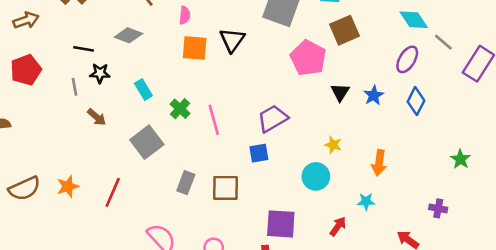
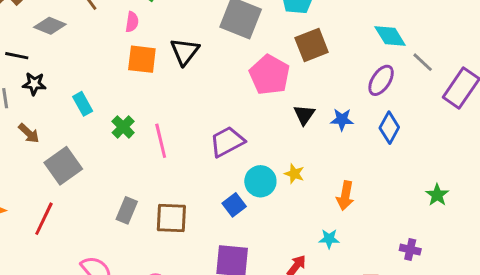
gray diamond: (128, 35) -> (50, 26), moved
blue star: (374, 95) -> (342, 120), turned 30
gray square: (147, 142) -> (63, 166), moved
blue square: (259, 153) -> (234, 205), moved, turned -30
cyan circle: (316, 176) -> (260, 181), moved

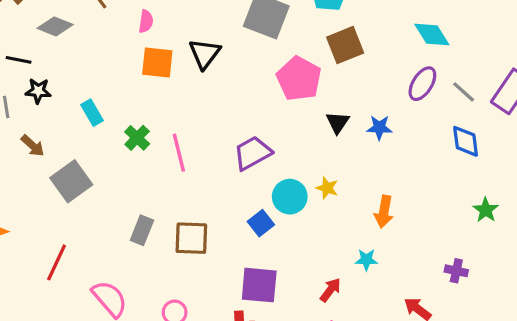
gray line: (423, 62) -> (464, 92), moved
blue diamond: (389, 128) -> (466, 141), moved, turned -36
red line: (44, 219) -> (57, 262), moved

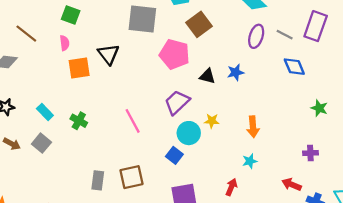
black triangle: (338, 122) -> (207, 76), turned -35
pink line: (179, 153) -> (133, 121), moved
purple trapezoid: (253, 153) -> (177, 102), moved
gray square: (71, 181) -> (41, 143), moved, size x0.7

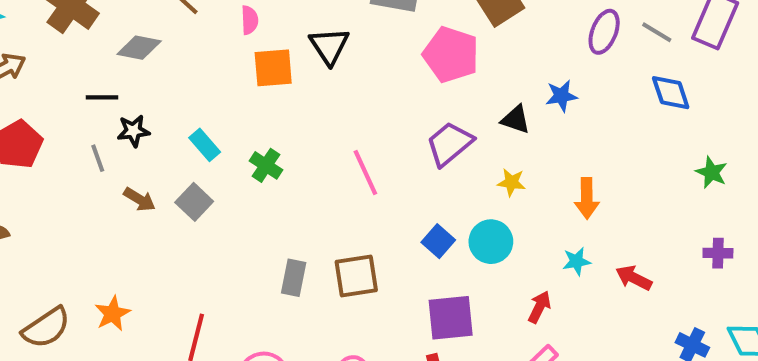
black triangle: (207, 76) -> (516, 119), moved
cyan circle: (189, 133) -> (491, 242), moved
purple cross: (310, 153) -> (718, 253), moved
red arrow: (292, 184) -> (634, 278), moved

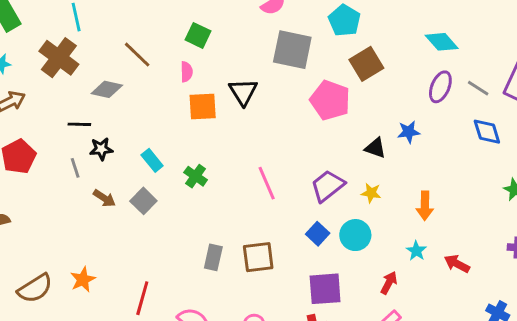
purple trapezoid: (450, 144) -> (328, 186), moved
cyan star: (577, 261) -> (416, 251), turned -30

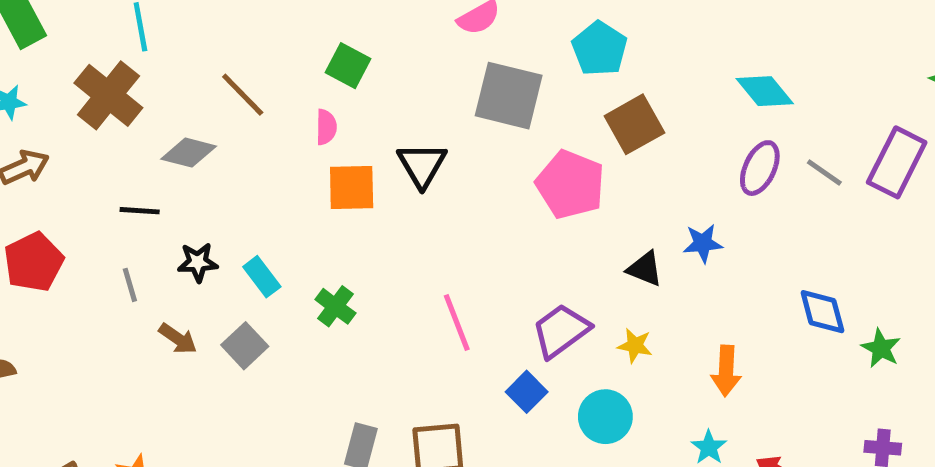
blue diamond: (487, 132) -> (822, 312), moved
black star: (101, 149) -> (198, 262), moved
blue square: (318, 234) -> (527, 392), moved

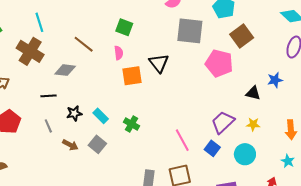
pink line: (457, 323) -> (182, 140), moved

